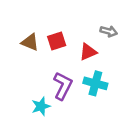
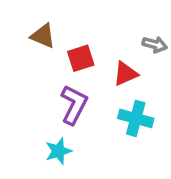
brown triangle: (30, 42) -> (43, 36), moved
purple L-shape: (63, 86) -> (74, 105), moved

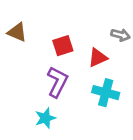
brown triangle: (43, 36) -> (17, 32), moved

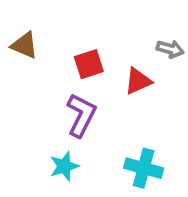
cyan cross: (106, 93) -> (144, 168), moved

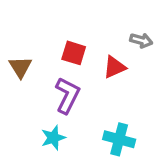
brown triangle: (24, 45) -> (20, 67), moved, turned 35
red square: (89, 64) -> (74, 53), turned 35

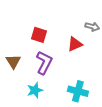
red square: (74, 53) -> (39, 35), moved
brown triangle: (20, 67) -> (13, 62), moved

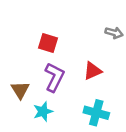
red triangle: (75, 44) -> (93, 71), moved
brown triangle: (13, 62) -> (20, 90), moved

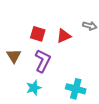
red triangle: (93, 71) -> (64, 36), moved
brown triangle: (20, 90) -> (14, 56), moved

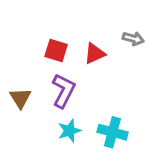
brown triangle: (14, 56) -> (20, 98), moved
cyan star: (34, 88) -> (69, 131), moved

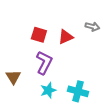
brown triangle: (20, 98) -> (13, 77), moved

